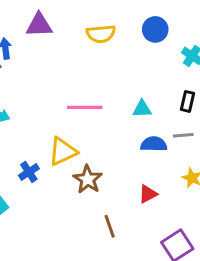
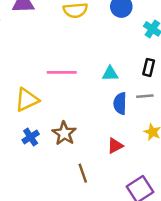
blue semicircle: (154, 144) -> (120, 103), turned -90
yellow triangle: (63, 151) -> (27, 100), moved
blue cross: (29, 172) -> (31, 137), moved

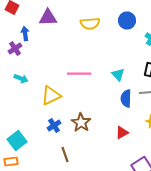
cyan triangle: (110, 74) -> (118, 74), turned 48
brown line: (83, 173) -> (65, 154), moved

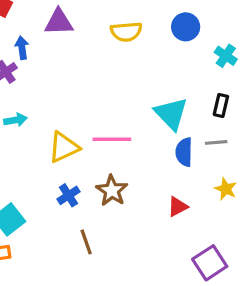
pink line: (79, 74) -> (112, 139), moved
cyan triangle: (118, 74) -> (171, 114), size x1.6
cyan arrow: (21, 78) -> (16, 120), turned -32

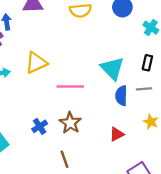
yellow triangle: (64, 147) -> (36, 63), moved
brown line: (86, 242) -> (65, 159), moved

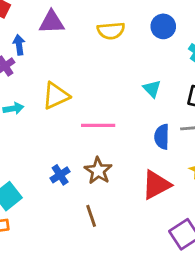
cyan triangle: (112, 68) -> (152, 89), moved, size x0.6
red triangle: (117, 134) -> (156, 185), size x1.6

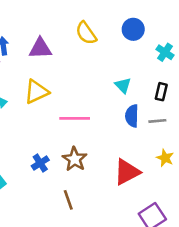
purple triangle: (52, 22) -> (40, 48), moved
yellow semicircle: (111, 31) -> (86, 33), turned 60
blue semicircle: (162, 137) -> (132, 116), moved

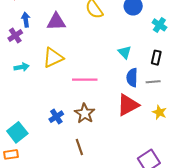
red triangle: (127, 172) -> (128, 105), moved

